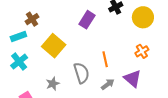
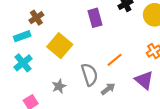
purple rectangle: (87, 20) -> (95, 18), turned -48
orange line: (105, 59) -> (115, 60), turned 63
gray arrow: (108, 84) -> (108, 89), moved

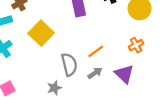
gray star: (59, 86) -> (54, 88), moved
gray arrow: (108, 89) -> (95, 73), moved

